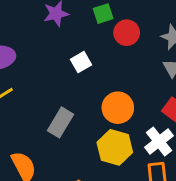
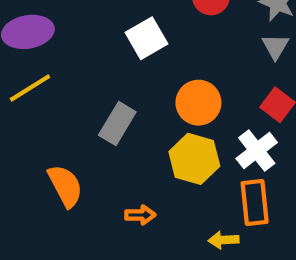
white square: (81, 62) -> (146, 38), size x1.4

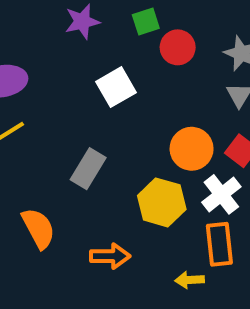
orange circle: (198, 103) -> (192, 149), moved
orange arrow: (140, 215) -> (110, 256), size x1.4

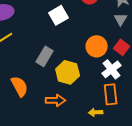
yellow hexagon: (162, 202) -> (68, 72), moved

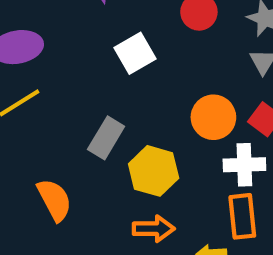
white cross: (112, 69) -> (244, 165), turned 36
orange arrow: (56, 100) -> (154, 229), moved

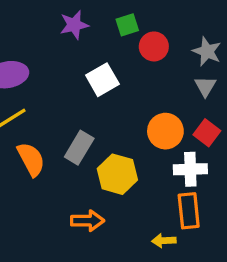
orange semicircle: (54, 200) -> (31, 159), moved
orange arrow: (154, 229) -> (87, 221), moved

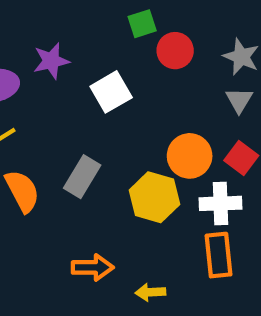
purple star: (74, 25) -> (51, 61), moved
yellow hexagon: (117, 174) -> (154, 197), moved
yellow arrow: (164, 241) -> (150, 292), moved

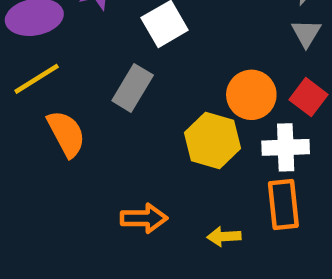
gray rectangle: (82, 177) -> (133, 88), moved
yellow arrow: (150, 292) -> (224, 236), moved

